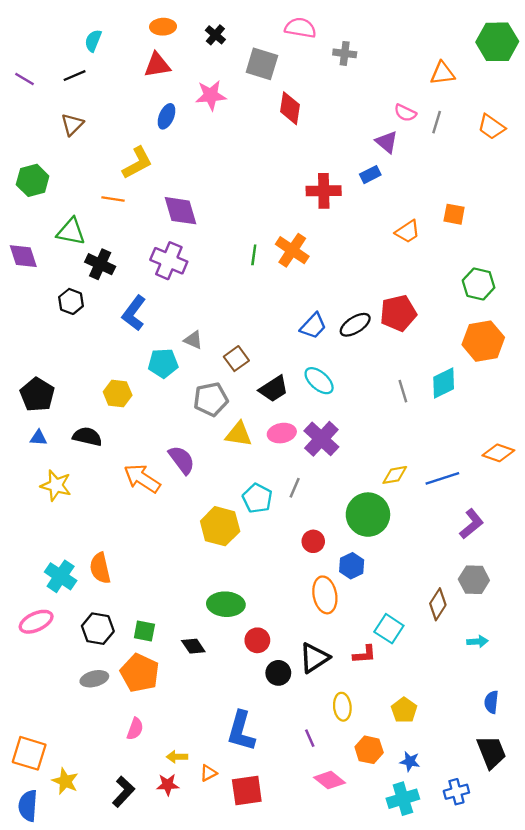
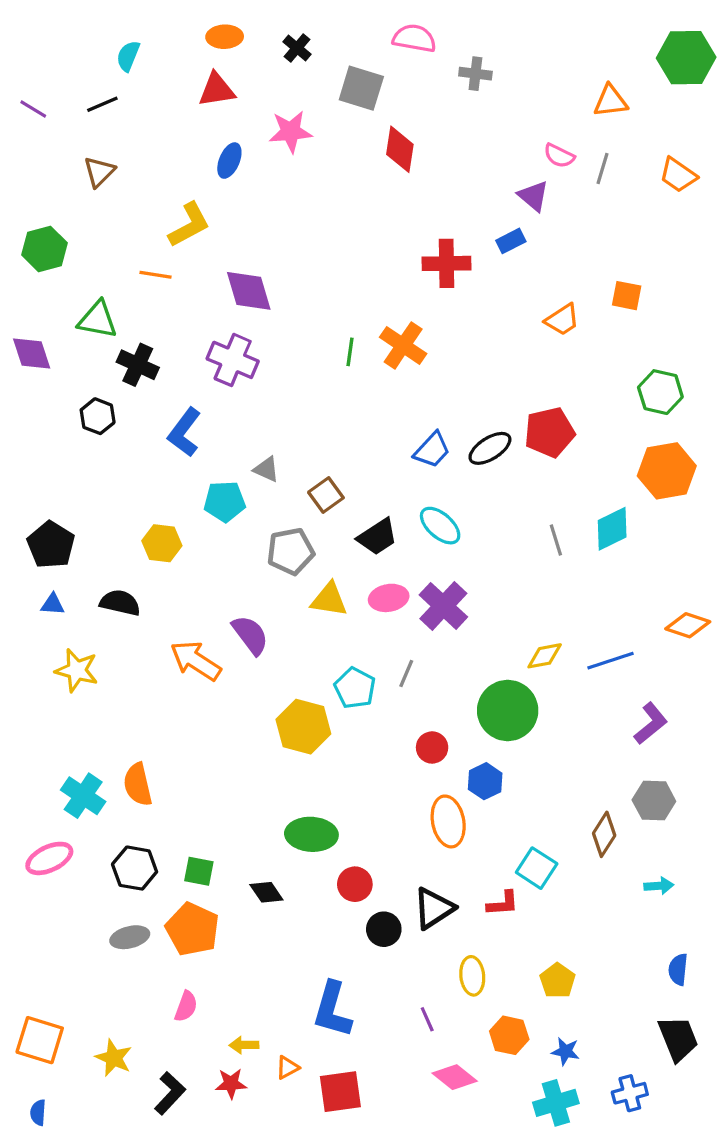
yellow star: (65, 781) -> (114, 1058), moved
blue semicircle: (28, 806) -> (38, 1113), size x0.6

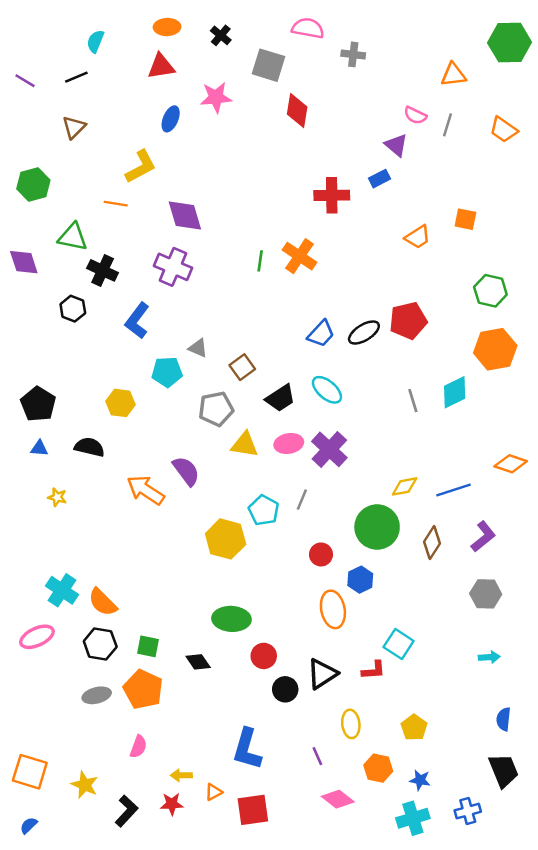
yellow star: (77, 670) -> (57, 497), size x0.6
orange semicircle: (138, 784) -> (103, 602), moved, turned -32
brown diamond: (604, 834) -> (432, 543), moved
blue semicircle: (38, 1113) -> (29, 825), turned 42

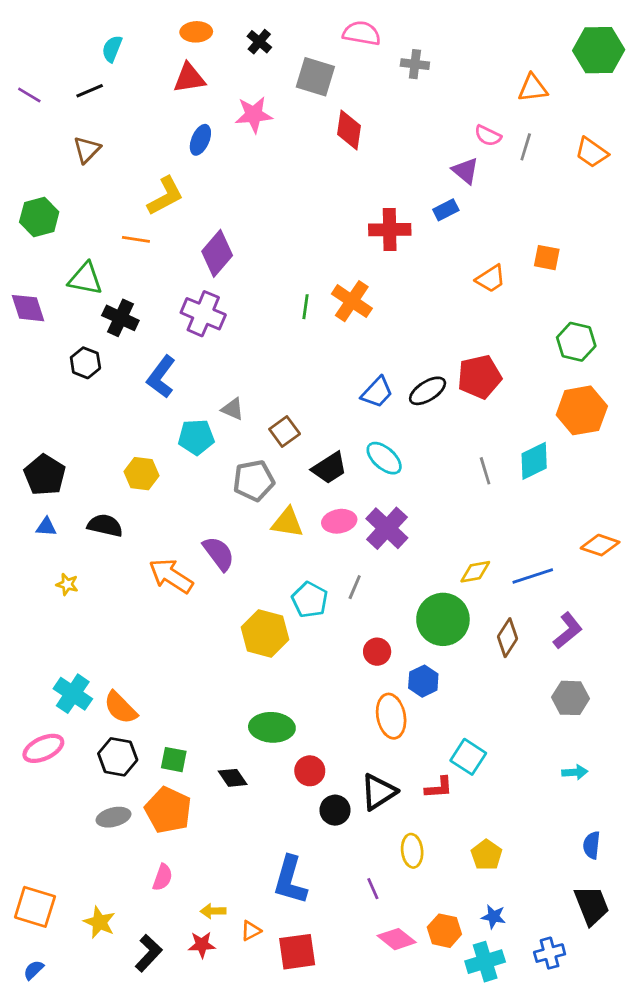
purple diamond: (185, 216) -> (217, 253), turned 57
orange hexagon: (378, 768) -> (444, 931), moved

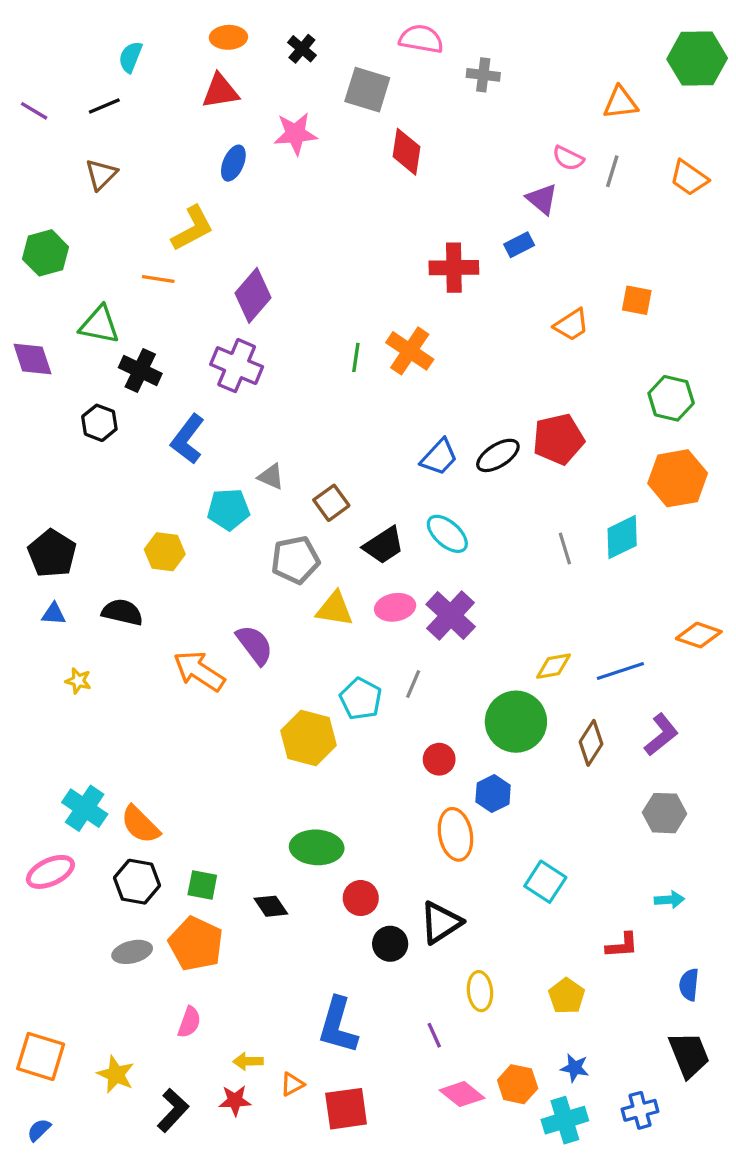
red L-shape: (439, 788) -> (622, 945), moved

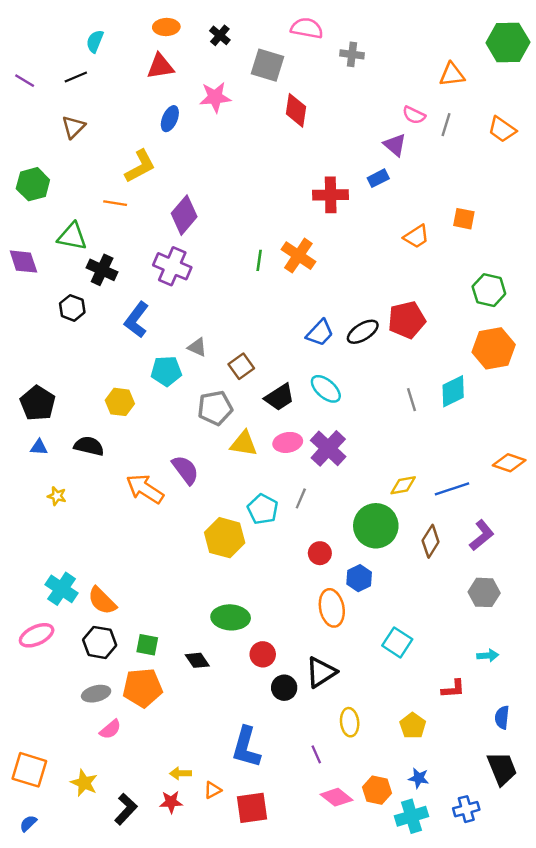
orange pentagon: (196, 944) -> (142, 688), turned -30
pink semicircle: (189, 1022) -> (110, 729), moved, turned 30

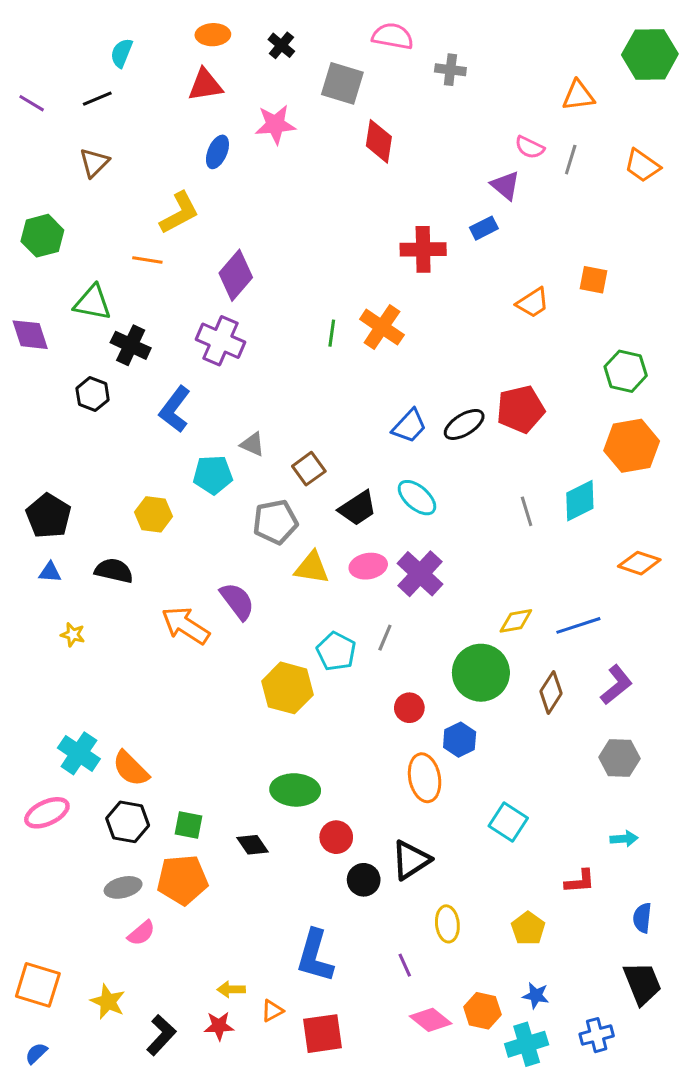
orange diamond: (509, 463) -> (639, 563), moved

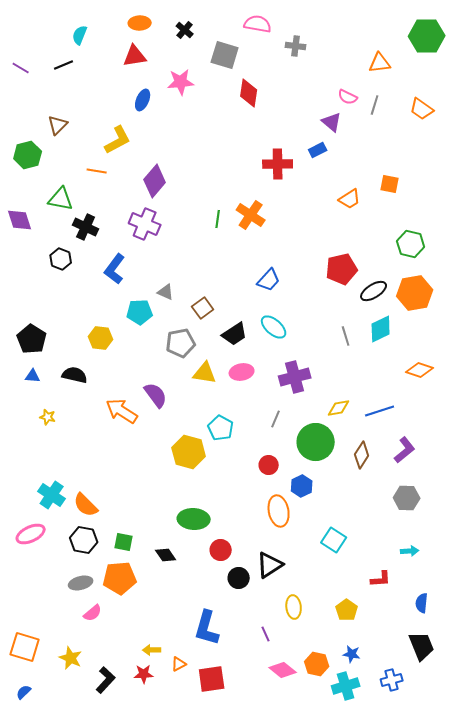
brown triangle: (94, 163) -> (58, 125), moved
black ellipse: (464, 424) -> (374, 291), moved
purple cross: (420, 574) -> (295, 377), moved, turned 32
gray line: (385, 638) -> (276, 419), moved

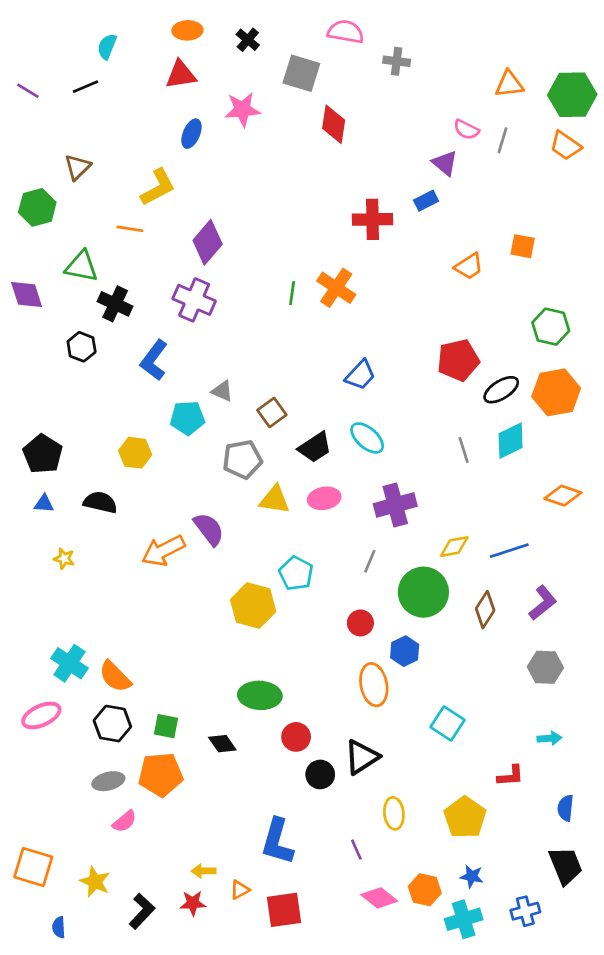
green hexagon: (427, 36) -> (572, 95), moved
orange arrow: (122, 411) -> (163, 551), turned -60
yellow pentagon: (347, 610) -> (465, 817), size x1.4
blue semicircle: (24, 692) -> (59, 927), moved, turned -49

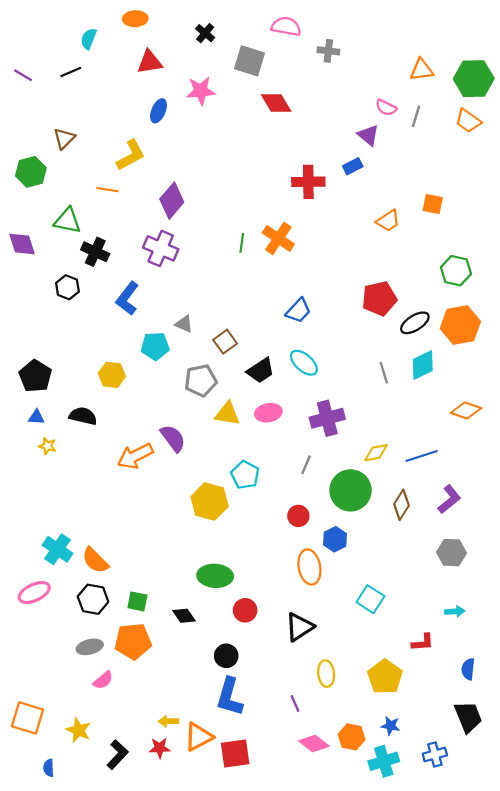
orange ellipse: (187, 30) -> (135, 19), moved
red diamond: (334, 124) -> (276, 103), turned -40
yellow star: (64, 559) -> (48, 446), moved
black circle: (320, 774) -> (226, 656), moved
orange triangle: (240, 890) -> (198, 737), size x1.8

